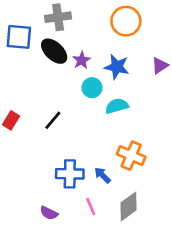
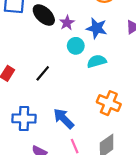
blue cross: (70, 174) -> (24, 119), moved
blue arrow: (102, 175) -> (64, 119), moved, size x1.5

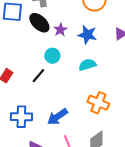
cyan circle: (76, 46) -> (52, 56), moved
blue arrow: (64, 119) -> (57, 117), turned -80

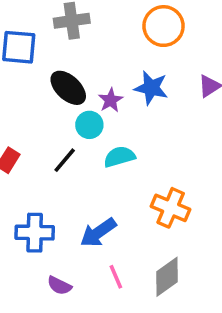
black ellipse: (39, 23) -> (68, 88), moved
purple star: (60, 30) -> (111, 100), moved
cyan semicircle: (87, 65) -> (119, 157), moved

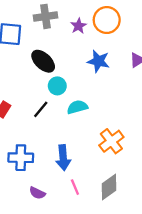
purple star: (111, 100) -> (78, 26), moved
orange cross: (171, 208) -> (111, 141), turned 30
blue arrow: (98, 233) -> (63, 158), turned -60

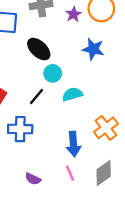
blue cross: (21, 158) -> (20, 129), moved
blue arrow: (63, 158) -> (74, 144), moved

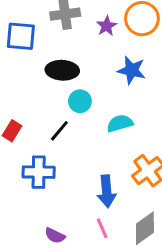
black ellipse: (39, 49) -> (62, 70), turned -40
cyan semicircle: (72, 94) -> (120, 123), moved

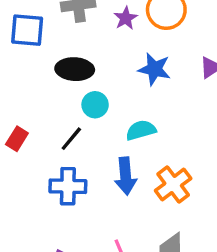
blue cross: (39, 172) -> (68, 186), moved
blue arrow: (107, 191) -> (126, 176), moved

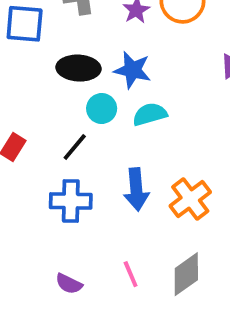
blue star: (154, 69) -> (132, 70), moved
cyan semicircle: (141, 130) -> (150, 114), moved

